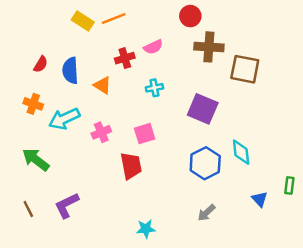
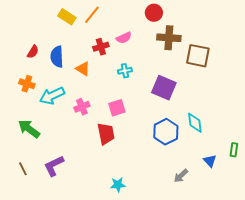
orange line: (114, 19) -> (92, 15), turned -30
gray arrow: (206, 213) -> (181, 176), moved

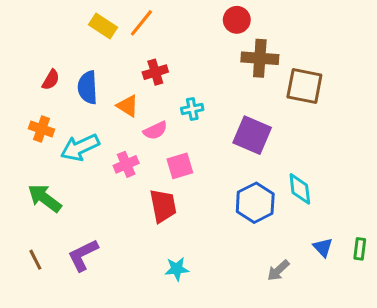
pink semicircle: (124, 38) -> (155, 131), moved
green rectangle: (234, 150) -> (360, 249), moved
cyan star: (118, 185) -> (177, 269), moved

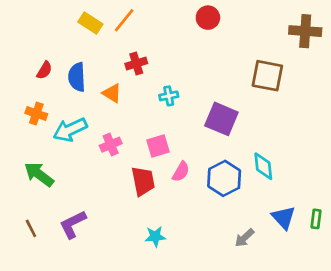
brown cross: (260, 58) -> (305, 31), moved
pink semicircle: (155, 131) -> (181, 172), moved, turned -35
blue triangle: (323, 247) -> (284, 218), size x1.4

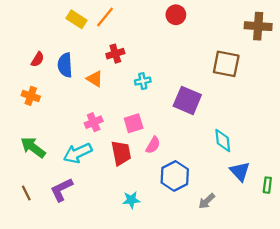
cyan arrow: (70, 130) -> (78, 153), moved
blue hexagon: (224, 178) -> (175, 176), moved
blue triangle: (284, 218) -> (240, 171), moved

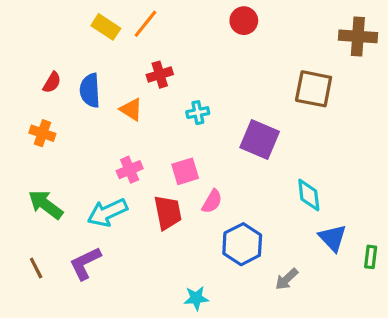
cyan star: (131, 200) -> (196, 298), moved

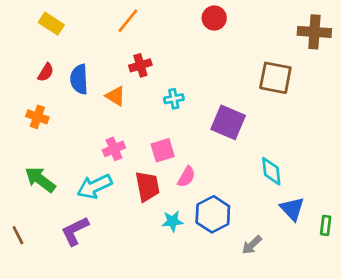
yellow rectangle: (106, 27) -> (51, 24), moved
brown line: (36, 268) -> (18, 235), moved
cyan star: (196, 298) -> (172, 221), moved

